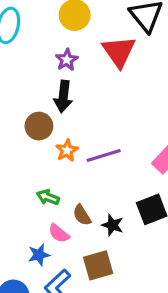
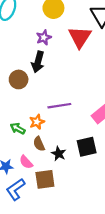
orange star: (67, 150) -> (37, 122), moved
pink semicircle: (59, 233) -> (26, 162), moved

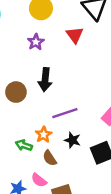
red triangle: (80, 37) -> (75, 35), size x0.7
black arrow: (38, 62) -> (45, 80), moved
black star: (59, 154) -> (72, 140), moved

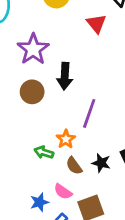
purple star: (36, 42) -> (33, 49), moved, size x1.6
purple line: (65, 113) -> (89, 113), turned -50
black star: (72, 140) -> (101, 163), moved

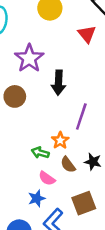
brown circle: (32, 92) -> (15, 96), moved
pink semicircle: (63, 192) -> (47, 178), moved

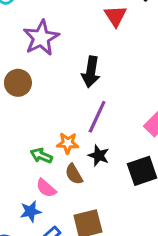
black arrow: (58, 83) -> (91, 72), moved
orange star: (60, 140) -> (68, 143), turned 30
black star: (93, 162) -> (99, 155), moved

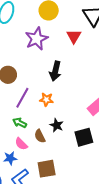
purple star: (41, 38) -> (37, 39), moved
purple line: (97, 117) -> (22, 98), moved
orange star: (68, 143) -> (46, 100), moved

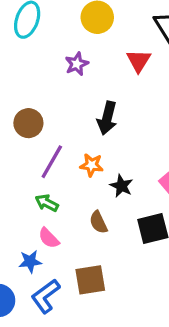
purple star: (37, 39) -> (77, 64), size x0.6
black star: (57, 125) -> (121, 186), moved
brown semicircle: (40, 136) -> (98, 222), moved

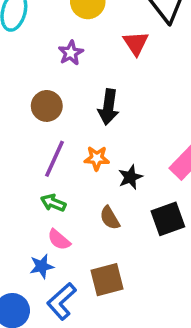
brown circle: (28, 123) -> (47, 106), moved
black star: (121, 186) -> (130, 177), turned 30

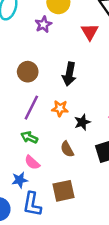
purple star: (71, 53) -> (43, 24), moved
blue L-shape: (61, 301) -> (32, 204), turned -40

